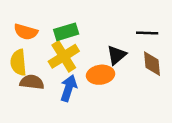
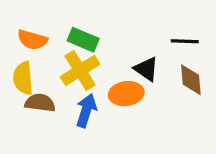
green rectangle: (66, 32) -> (83, 40), turned 40
black triangle: (116, 55) -> (146, 69), turned -45

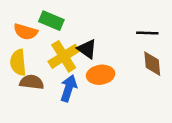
green rectangle: (83, 40) -> (51, 21), moved
black triangle: (146, 69) -> (87, 49), moved

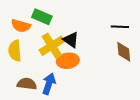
orange ellipse: (101, 75) -> (68, 61), moved
brown semicircle: (32, 82) -> (27, 84), moved
blue arrow: (69, 88) -> (49, 84), moved

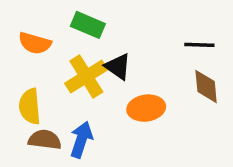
green rectangle: (42, 17) -> (88, 25), moved
yellow semicircle: (15, 51) -> (30, 106), moved
orange ellipse: (68, 61) -> (146, 108), moved

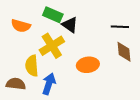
black triangle: (118, 66) -> (70, 25), moved
yellow semicircle: (30, 106) -> (32, 66), moved
brown semicircle: (45, 140) -> (16, 84), moved

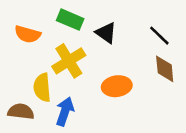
black triangle: (70, 25) -> (106, 33), moved
black line: (120, 27) -> (159, 36), turned 42

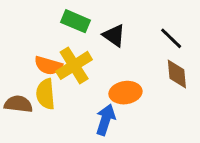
orange semicircle: (28, 34) -> (48, 65), moved
brown semicircle: (21, 111) -> (18, 104), moved
blue arrow: (65, 111) -> (105, 120), moved

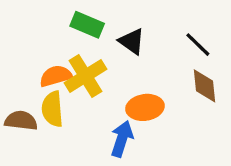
orange semicircle: (48, 65) -> (56, 76), turned 148

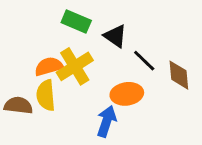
black line: (198, 45) -> (144, 61), moved

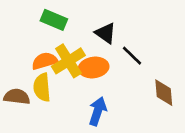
green rectangle: (76, 22) -> (54, 20), moved
brown diamond: (179, 75) -> (164, 93), moved
orange ellipse: (127, 94) -> (94, 68), moved

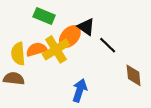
orange ellipse: (94, 68) -> (70, 36), moved, turned -40
yellow semicircle: (42, 87) -> (18, 54), moved

